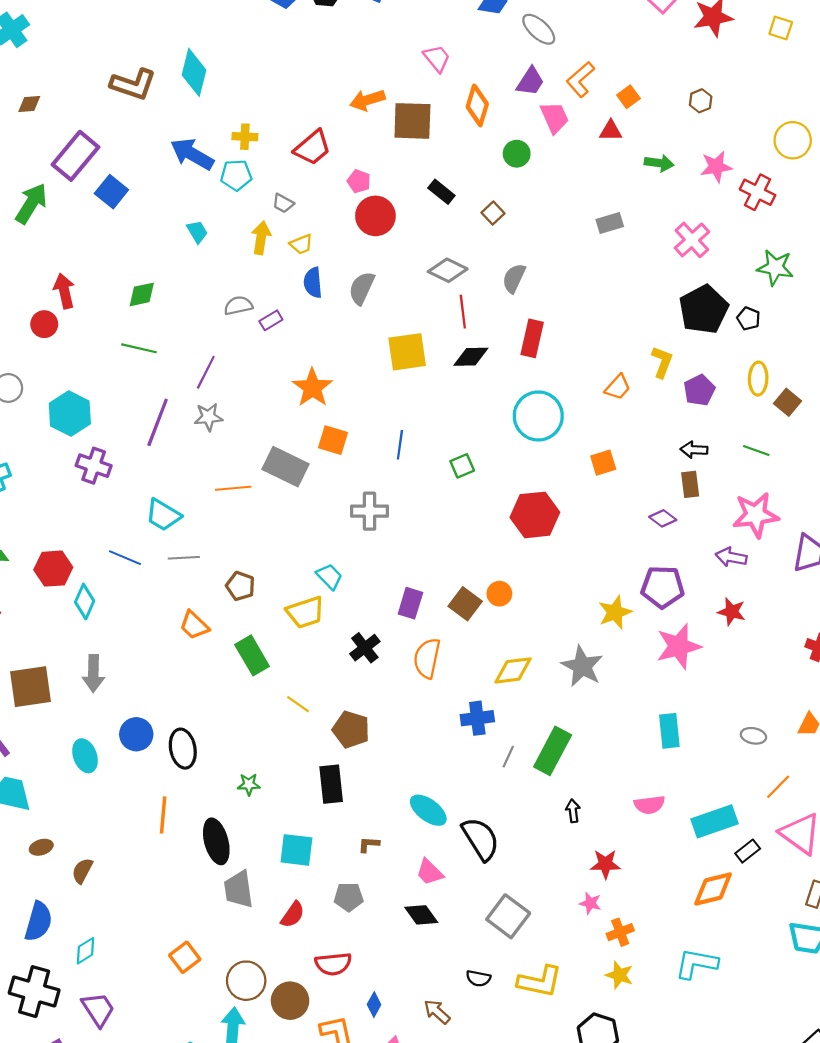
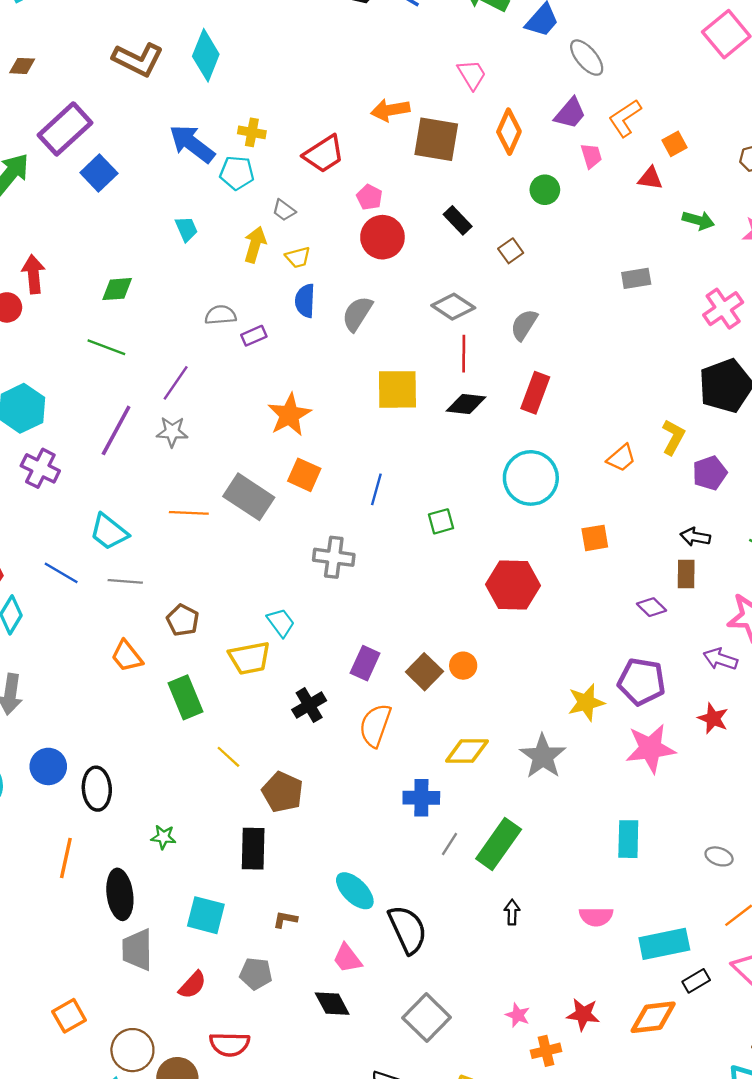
pink trapezoid: (555, 117) -> (591, 156), size x0.7
red star: (605, 864) -> (583, 1014), moved

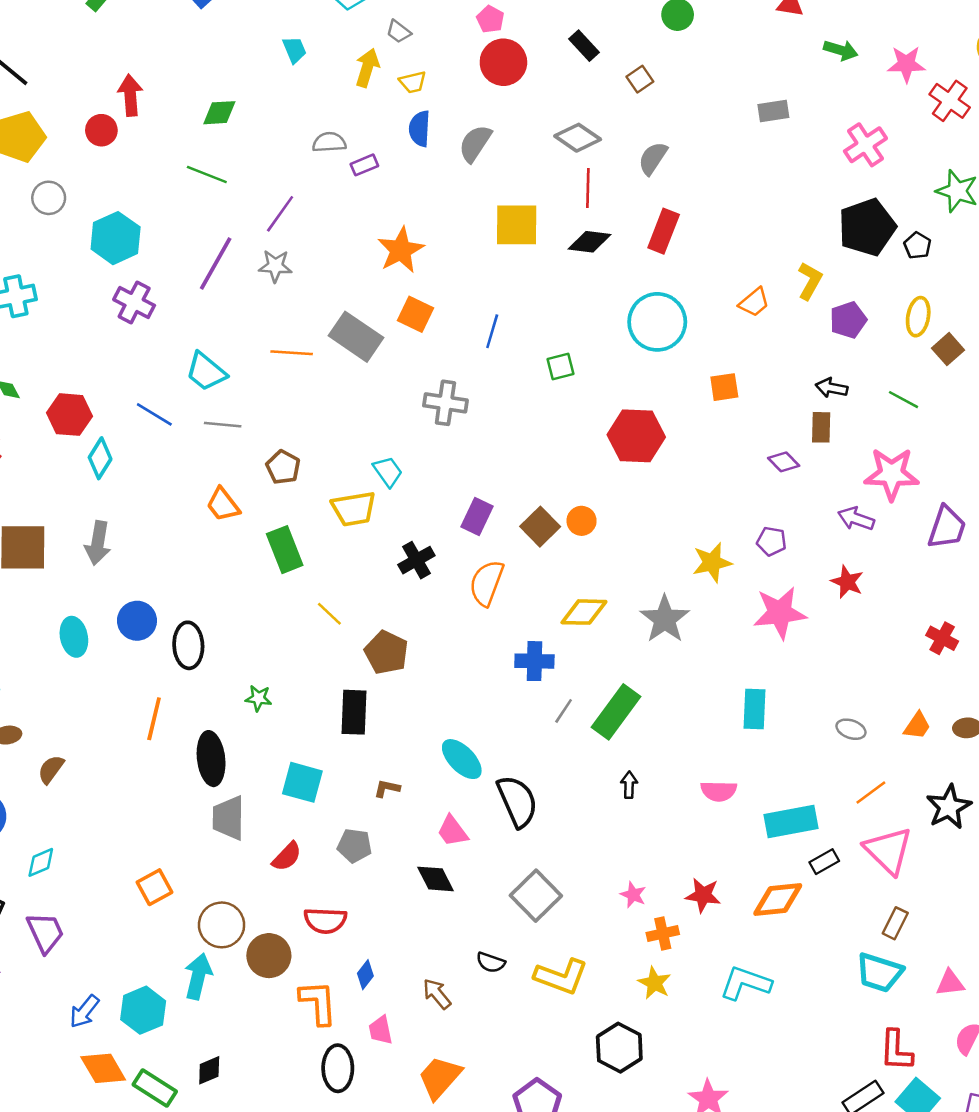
purple pentagon: (642, 682) -> (772, 541), size x0.6

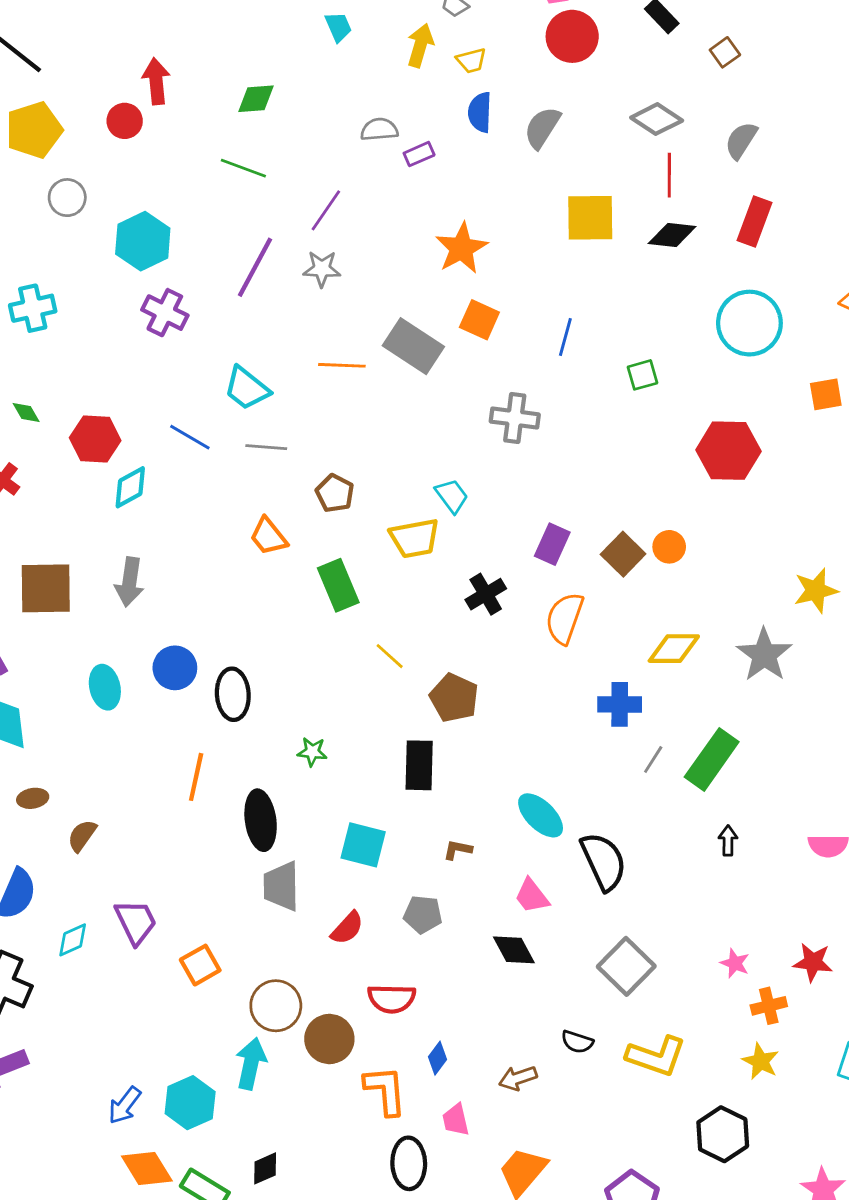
cyan diamond: (100, 458) -> (130, 487), turned 30
purple trapezoid: (45, 932) -> (136, 922), moved
brown arrow: (437, 994) -> (518, 1078), turned -68

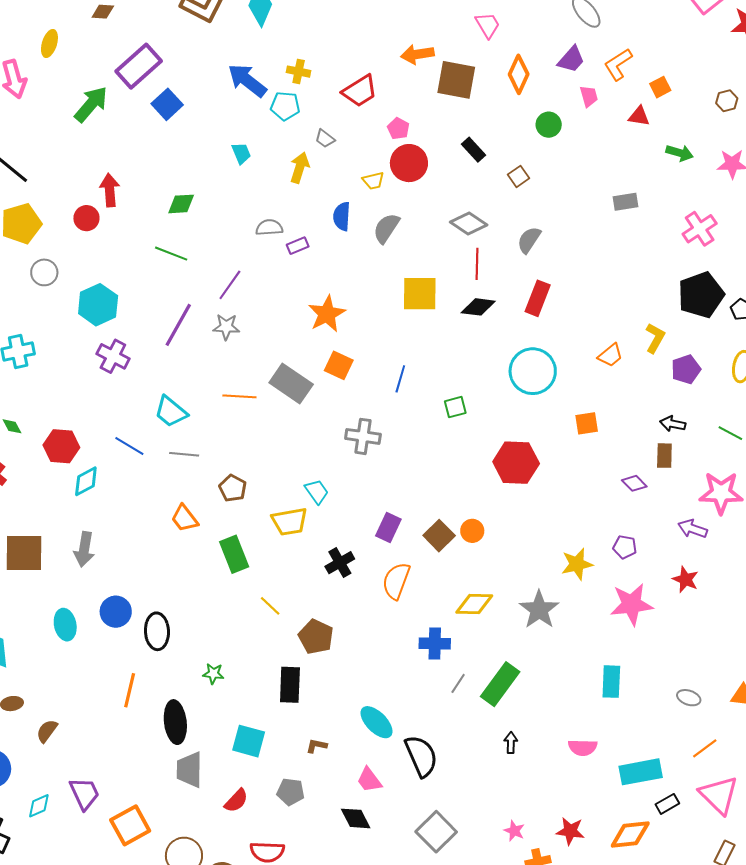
yellow trapezoid: (471, 61) -> (373, 181), moved
orange square: (200, 965) -> (130, 825), size x1.4

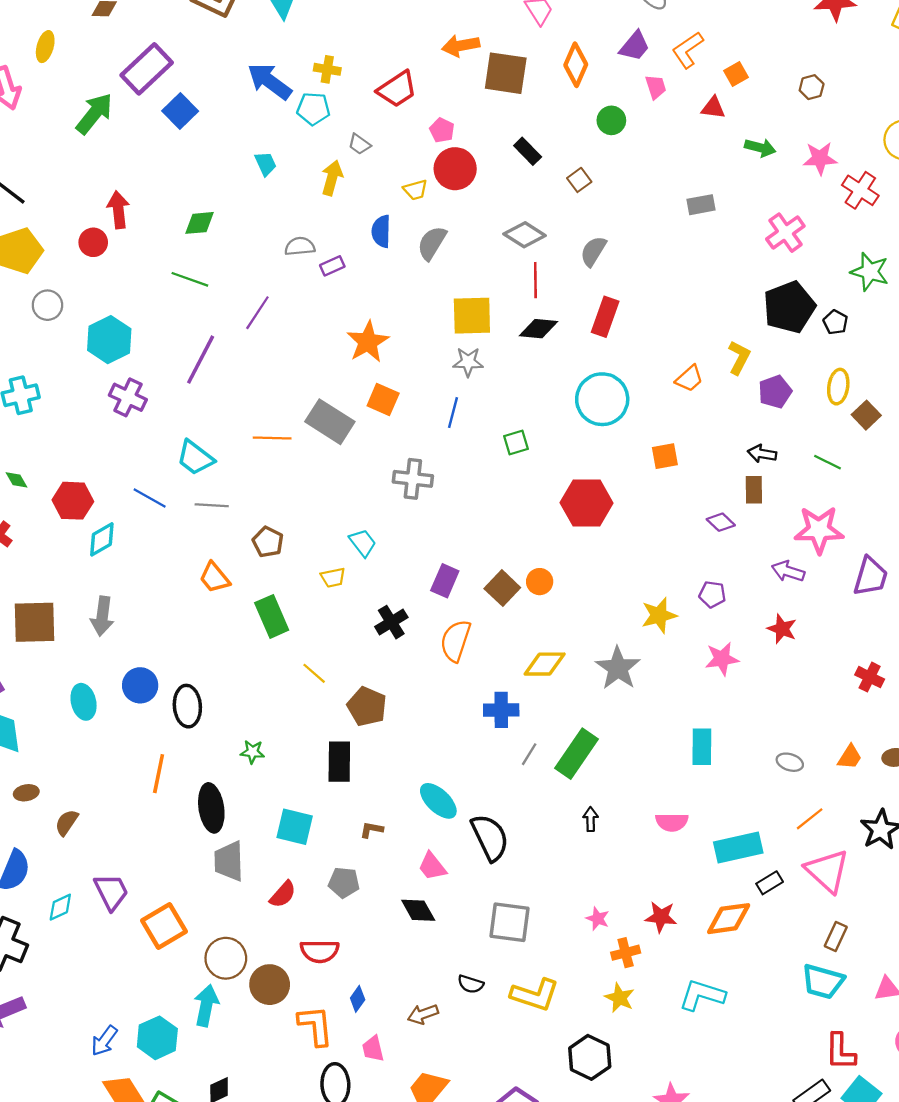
gray star: (226, 327) -> (468, 362), moved
yellow trapezoid: (289, 522) -> (333, 578), size x0.6
pink star: (631, 604) -> (722, 659), size x0.7
gray square: (436, 832) -> (510, 922), turned -36

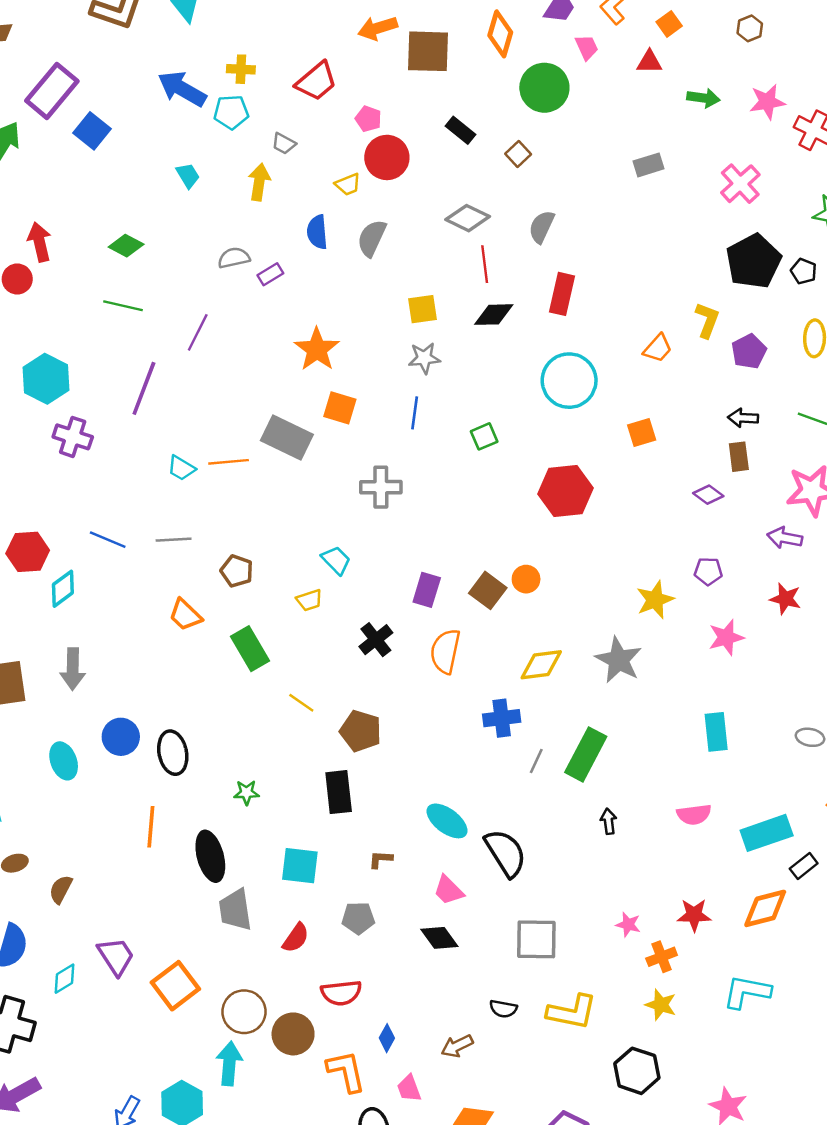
green circle: (611, 120) -> (544, 88), size x1.6
green diamond: (199, 223) -> (126, 246), turned 40
yellow square: (472, 316) -> (423, 309), size x0.7
cyan trapezoid: (195, 458) -> (181, 468), moved, size x0.7

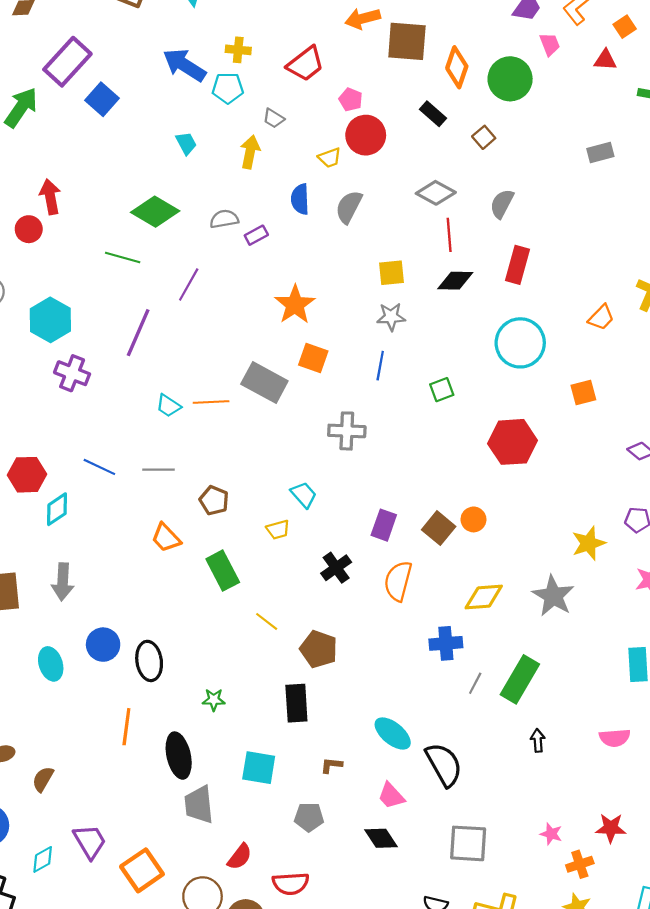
orange diamond: (500, 34) -> (457, 67), moved
green diamond: (126, 246) -> (155, 212), moved, size x1.5
red semicircle: (296, 938) -> (240, 857), moved

